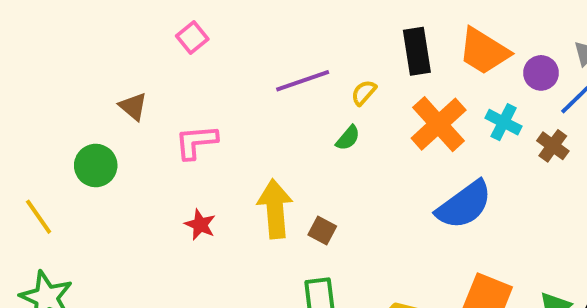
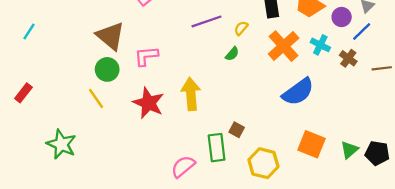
brown triangle: (133, 106) -> (111, 36), size x1.8
green circle: (96, 166) -> (107, 69), moved
yellow line: (39, 217) -> (96, 98), moved
red star: (200, 225) -> (148, 103), size x1.8
brown square: (322, 231) -> (237, 130), moved

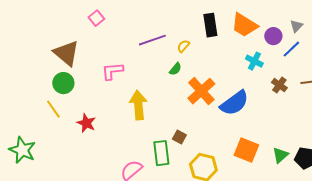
orange cross: (284, 46) -> (201, 91), moved
pink L-shape: (146, 56) -> (112, 71), moved
brown cross: (348, 58) -> (279, 85), moved
red star: (148, 103) -> (86, 123), moved, size x0.7

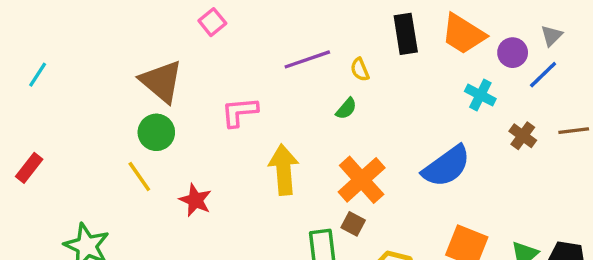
yellow semicircle: (183, 46) -> (360, 70), turned -64
orange cross: (201, 91) -> (362, 180), moved

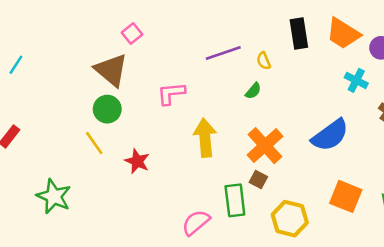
pink square: (212, 22) -> (132, 33), moved

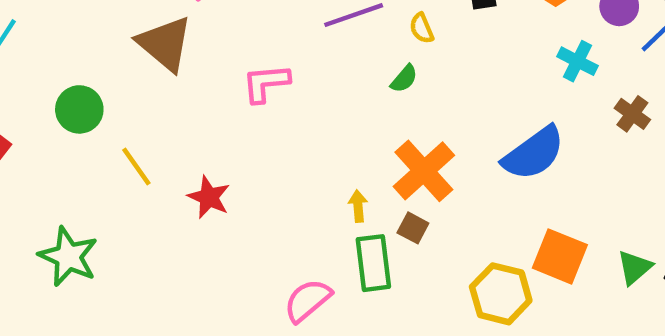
green circle: (107, 109) -> (79, 109), moved
yellow arrow: (205, 138) -> (358, 206), moved, size x0.5
yellow hexagon: (290, 219) -> (501, 294), moved

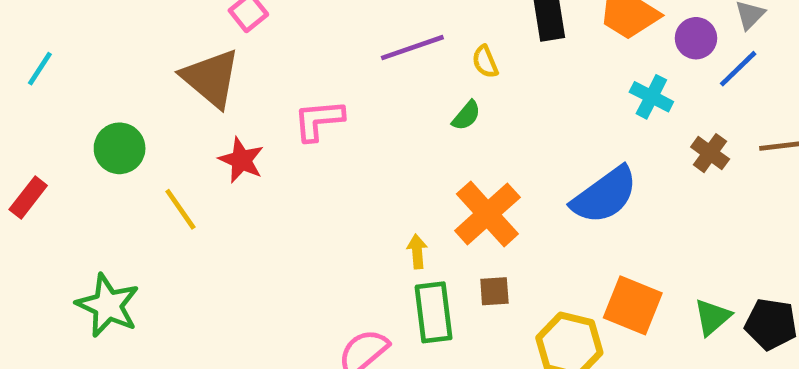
red star: (209, 197) -> (241, 160), moved
brown square: (413, 228) -> (494, 291), moved, turned -32

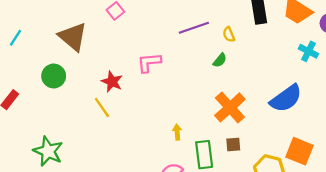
brown triangle: (211, 78) -> (73, 37), moved
yellow line: (180, 209) -> (102, 107), moved
yellow arrow: (417, 251) -> (177, 132), moved

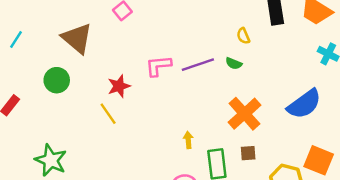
purple line: (194, 28) -> (198, 65), moved
green semicircle: (220, 60) -> (234, 63), turned 72
red star: (112, 82) -> (119, 86), turned 30

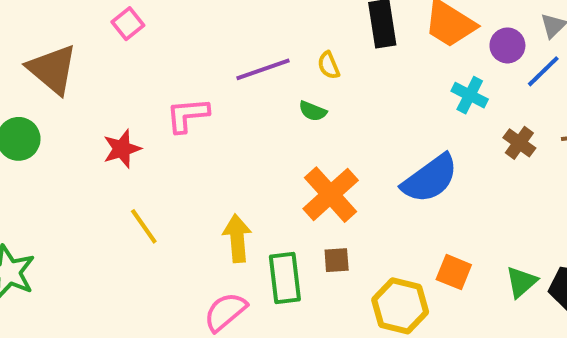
purple line: (198, 65) -> (263, 69), moved
yellow line: (108, 114) -> (144, 226), moved
yellow arrow: (188, 140) -> (237, 238), size x1.6
orange square: (319, 160) -> (454, 272), size x0.7

